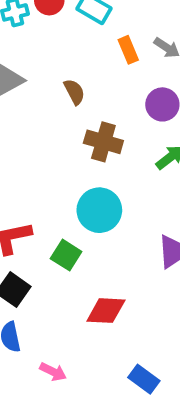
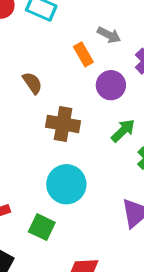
orange rectangle: (128, 50) -> (83, 54), moved

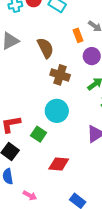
brown semicircle: (32, 83) -> (45, 48), size x1.5

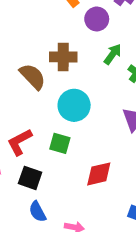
brown semicircle: (45, 48) -> (33, 76), moved

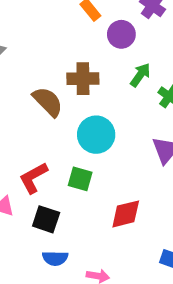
blue semicircle: (37, 212) -> (55, 258), turned -60

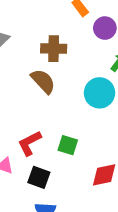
brown cross: (83, 79) -> (54, 49), moved
cyan circle: (96, 135) -> (100, 93), moved

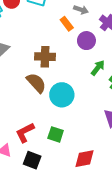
cyan circle: (100, 93) -> (62, 95), moved

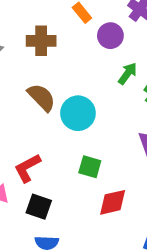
brown cross: (45, 57) -> (41, 41), moved
green square: (56, 134) -> (90, 167), moved

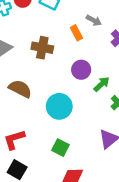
purple circle: (110, 36) -> (81, 70), moved
brown semicircle: (41, 97) -> (20, 89), moved, turned -30

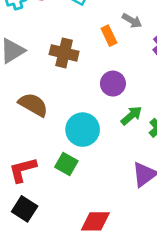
green arrow: (102, 84) -> (131, 116), moved
green square: (60, 148) -> (66, 164), moved

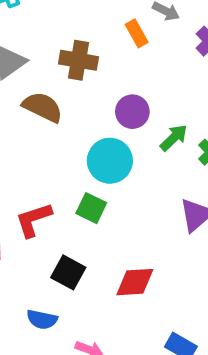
purple circle: (113, 84) -> (132, 112), moved
brown semicircle: (33, 105) -> (43, 107), moved
black square: (25, 209) -> (68, 272), moved

